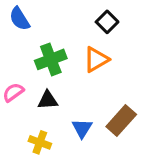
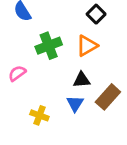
black triangle: (48, 100) -> (82, 80), moved

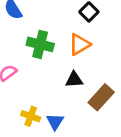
green cross: (49, 46) -> (40, 44), turned 35
blue triangle: (75, 104) -> (55, 122), moved

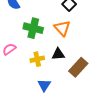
orange triangle: (79, 44) -> (62, 28), turned -42
yellow cross: (31, 116) -> (37, 59), moved, turned -32

